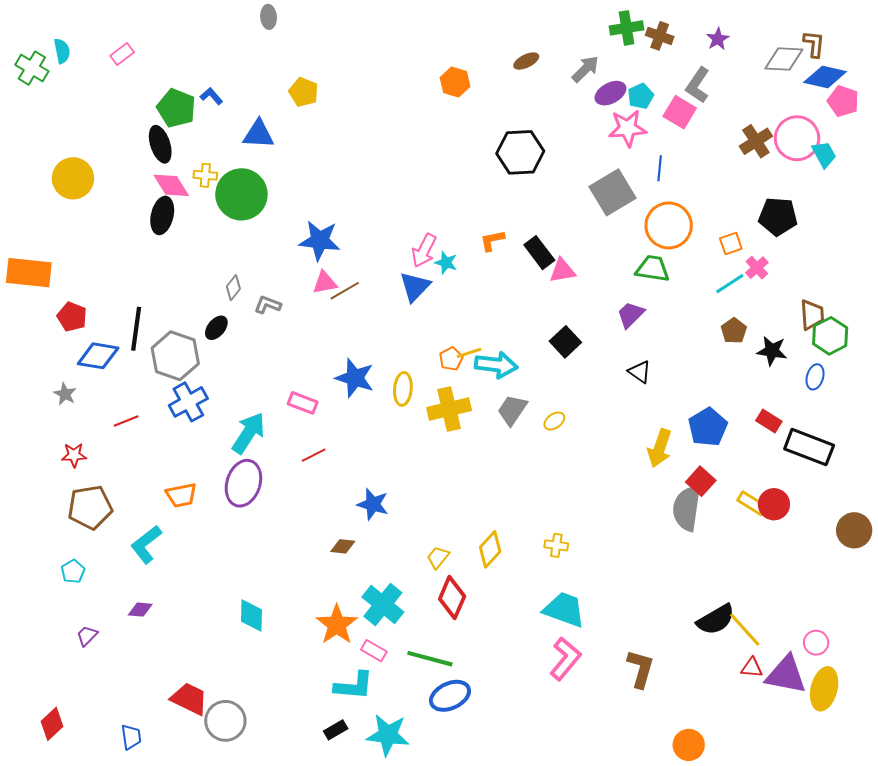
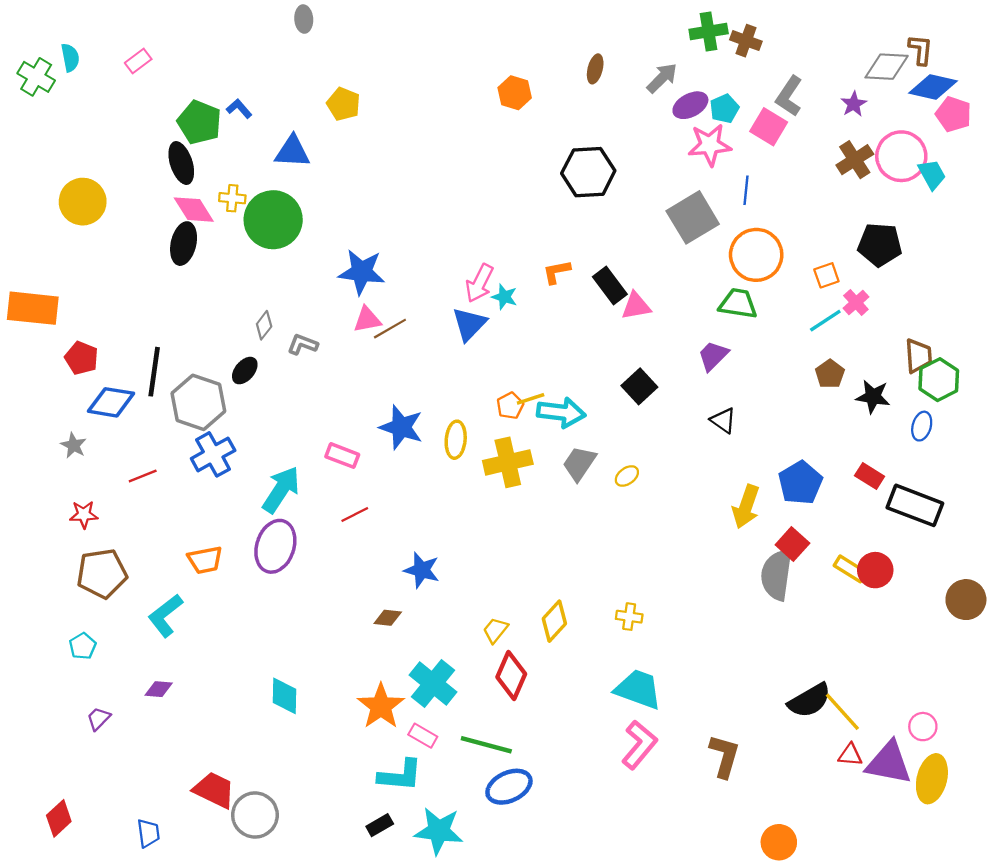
purple star: (718, 39) -> (854, 104), moved
brown ellipse: (526, 61) -> (595, 69), turned -50

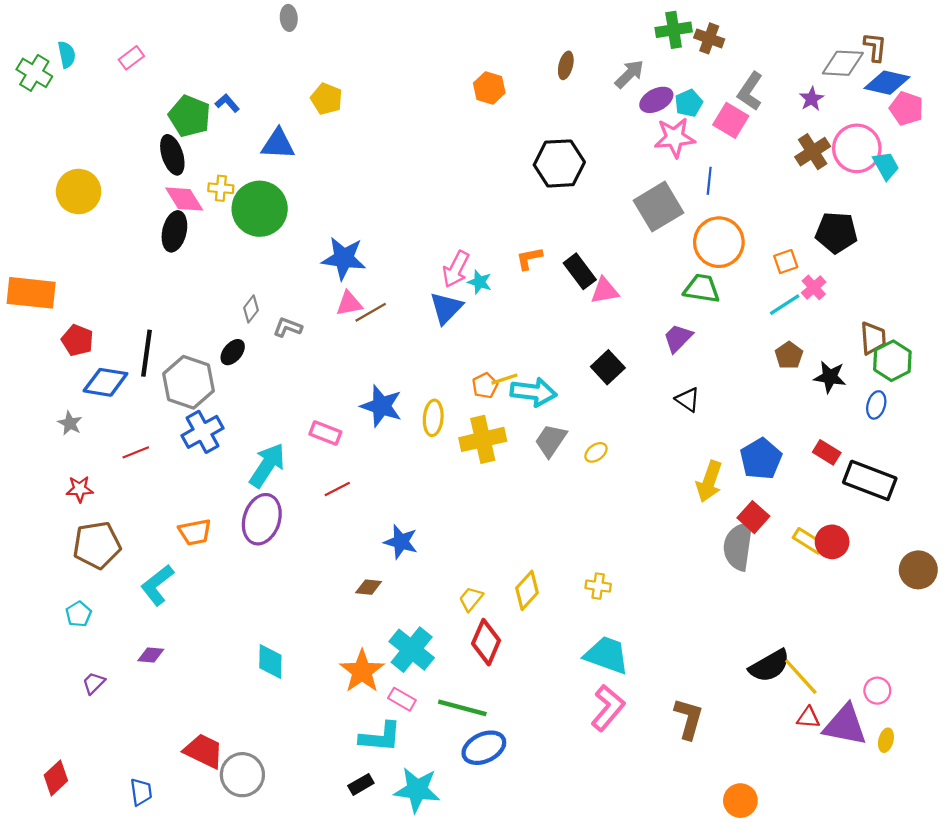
yellow ellipse: (932, 779) -> (886, 740), size x0.5

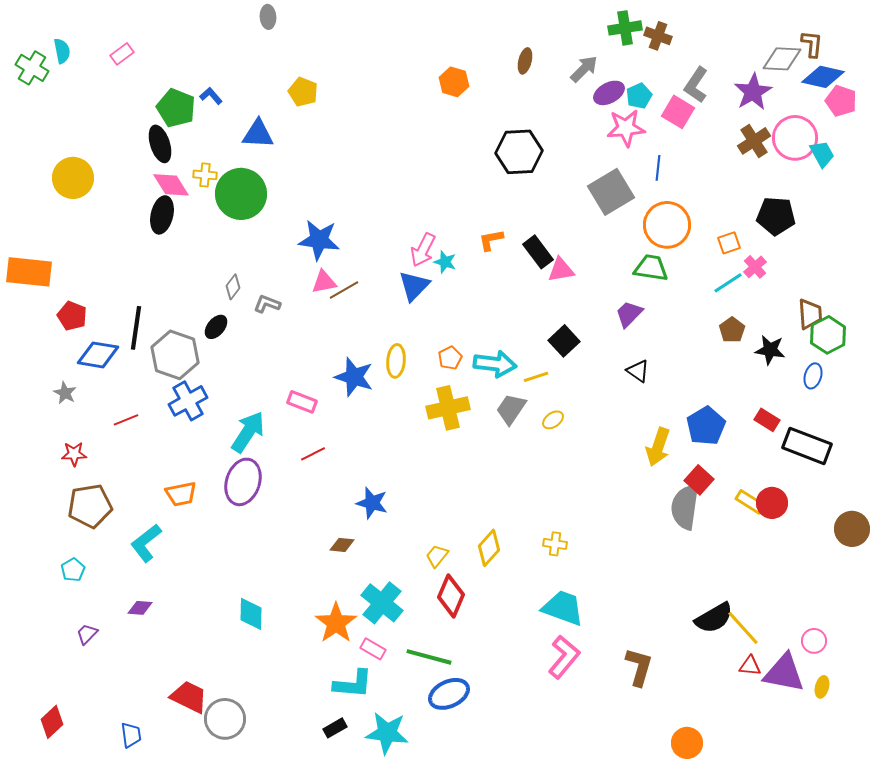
purple star: (812, 99) -> (753, 92), size x1.6
yellow line: (504, 379) -> (536, 377), moved
yellow ellipse: (433, 418) -> (396, 361), moved

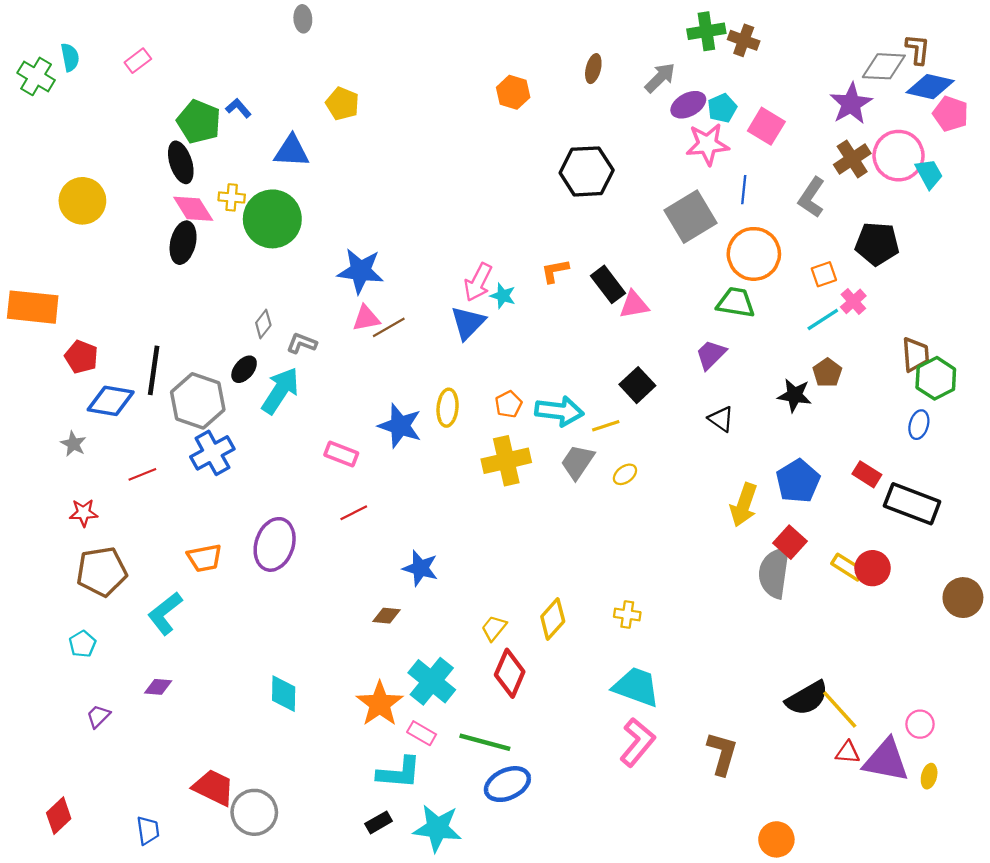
gray L-shape: (696, 85) -> (811, 197), moved
black star: (770, 350) -> (795, 395), moved
cyan arrow: (248, 432) -> (280, 391), moved

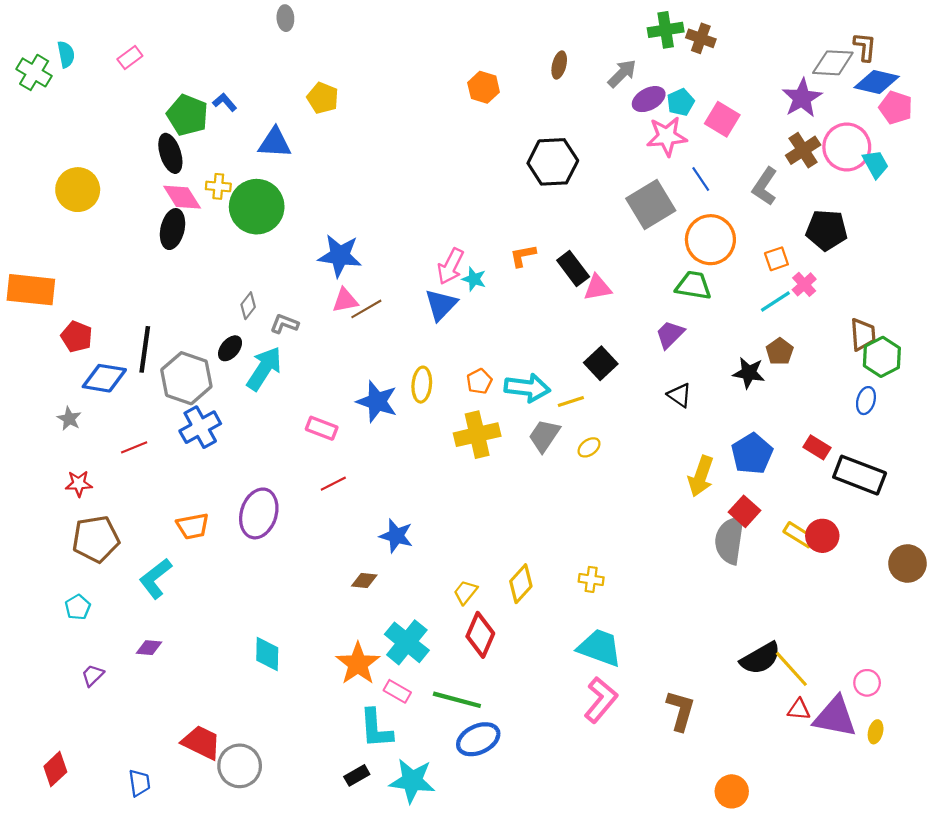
blue line: (744, 190) -> (701, 179), turned -40
cyan L-shape: (399, 773) -> (376, 729), turned 81

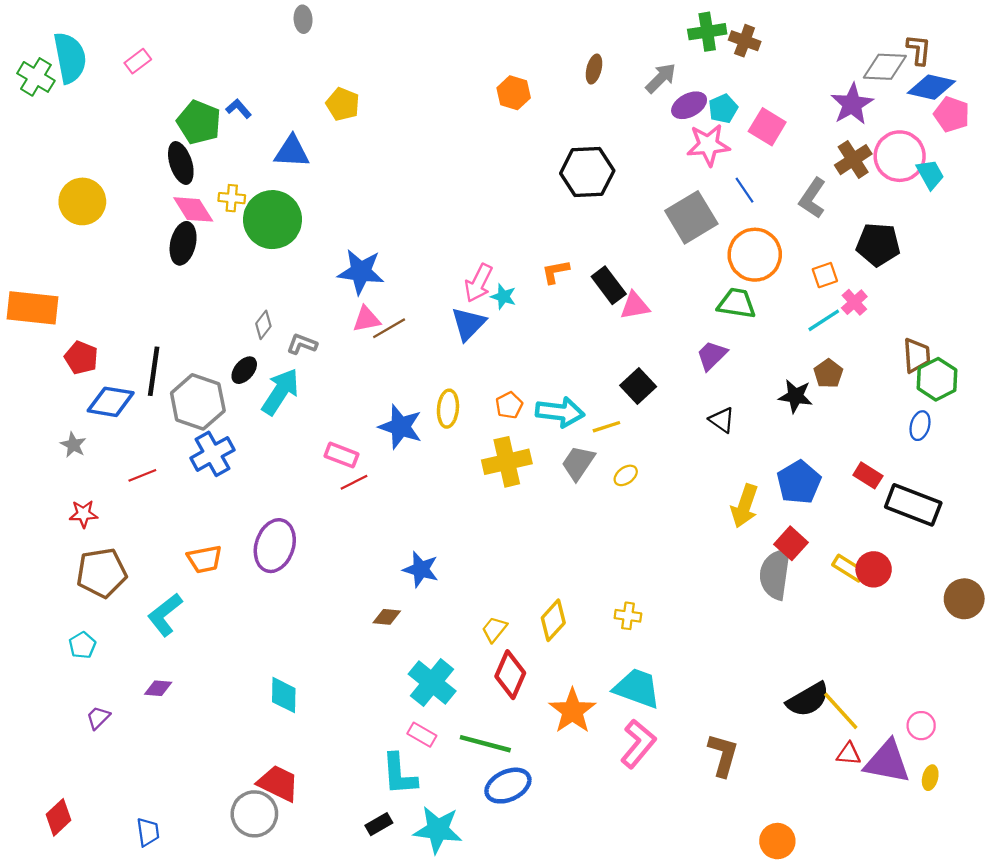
cyan semicircle: (66, 54) -> (70, 58), size x1.8
red line: (333, 484) -> (354, 482), moved
orange star: (358, 664) -> (572, 711), moved
red trapezoid: (201, 742) -> (278, 783), moved

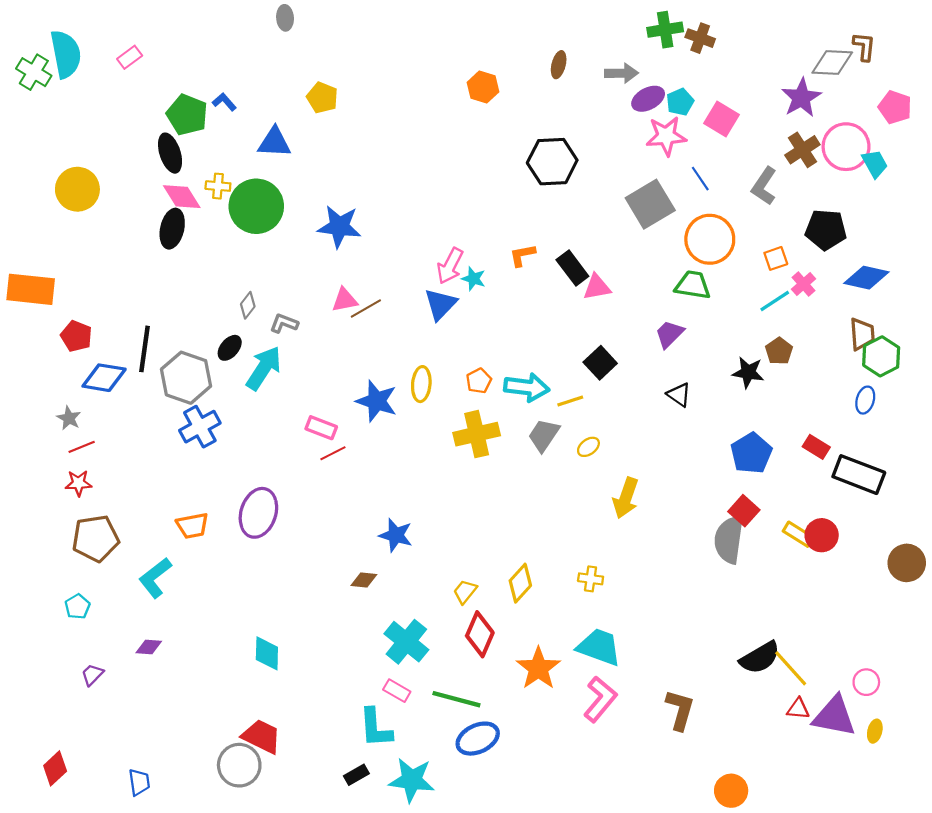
gray arrow: (661, 78) -> (621, 73), turned 44
blue diamond: (931, 87) -> (866, 278), moved
blue star: (361, 272) -> (339, 226), moved
red line: (142, 475) -> (82, 447), moved
yellow arrow: (745, 506) -> (626, 498), moved

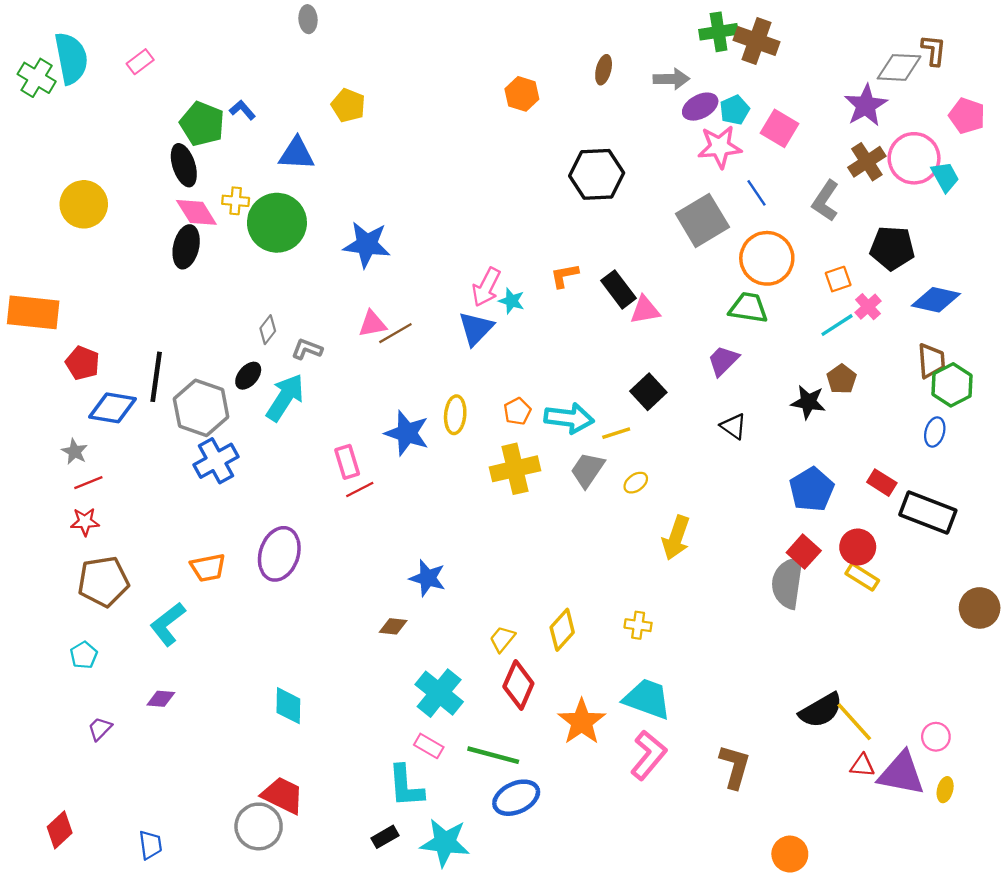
brown cross: (700, 38) -> (756, 41), size x1.4
pink rectangle: (321, 428) -> (347, 462), turned 52
red circle: (822, 535) -> (858, 547), moved

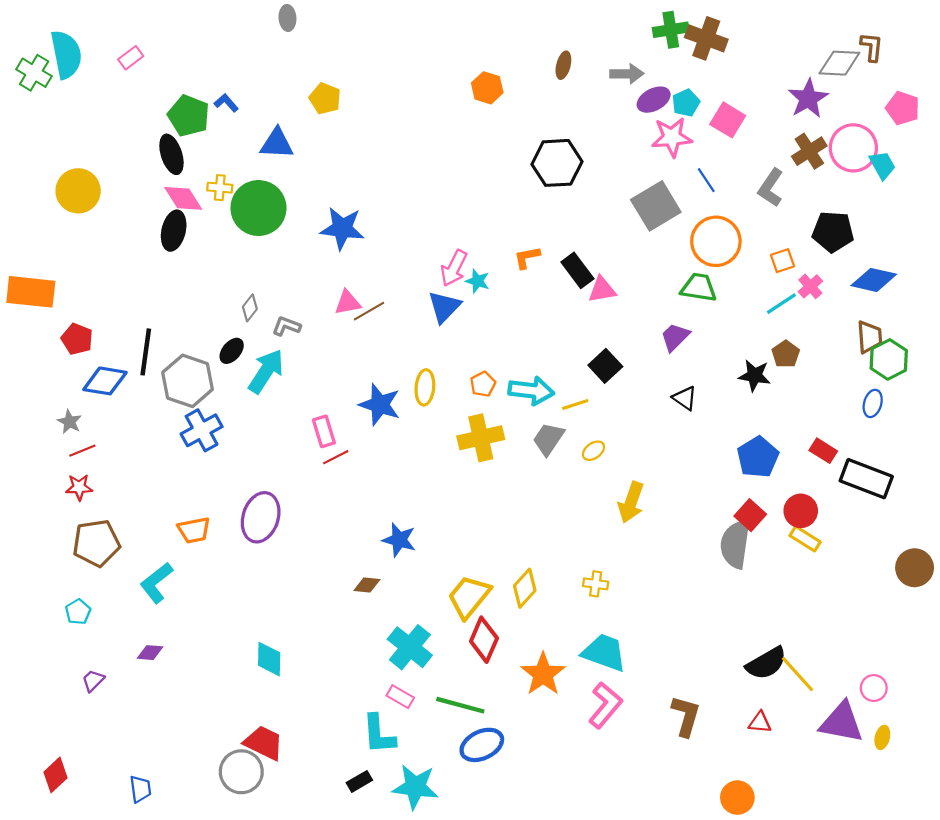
yellow trapezoid: (502, 639) -> (469, 597), size x1.8
red triangle: (862, 765) -> (760, 722), moved

